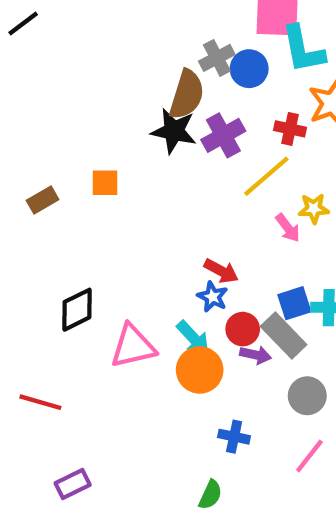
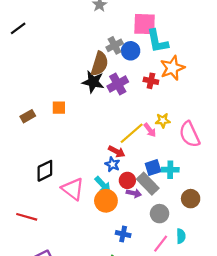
yellow line: (266, 176) -> (132, 133), moved
pink triangle: (133, 346) -> (73, 189), turned 50

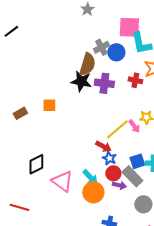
purple cross: (118, 84) -> (104, 83), turned 36
blue star: (112, 164) -> (109, 158), moved

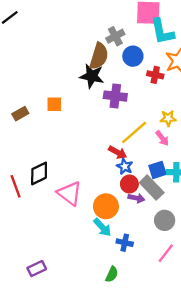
blue circle: (116, 52) -> (133, 56), moved
purple cross: (104, 83) -> (115, 96), moved
pink arrow: (134, 126) -> (162, 138), moved
cyan arrow: (90, 177) -> (102, 227), moved
red line: (19, 207) -> (16, 186), moved, turned 54

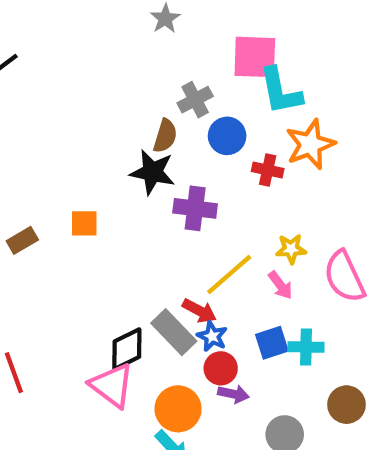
brown semicircle: (99, 56) -> (165, 136), size x0.7
black diamond: (39, 173) -> (127, 349), moved
gray rectangle: (152, 188) -> (174, 332), moved

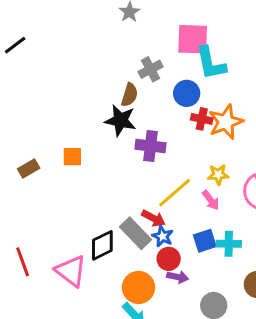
blue circle: (227, 136) -> (187, 93), moved
orange star: (310, 144) -> (226, 122), moved
pink triangle: (112, 385) -> (71, 271), moved

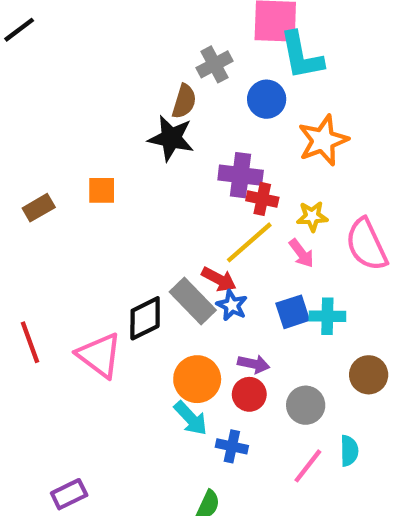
red cross: (202, 119) -> (262, 199), moved
purple cross: (151, 146) -> (241, 175), moved
red circle: (169, 259) -> (249, 394), moved

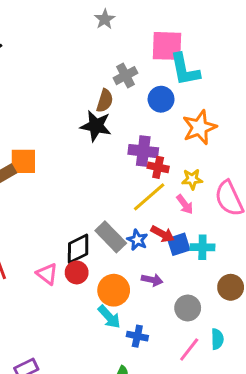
orange square: (102, 190) -> (23, 161), moved, size x1.4
red arrow: (219, 279) -> (163, 234), moved
pink triangle: (99, 355) -> (47, 274), size x0.7
red circle: (249, 394) -> (77, 272), moved

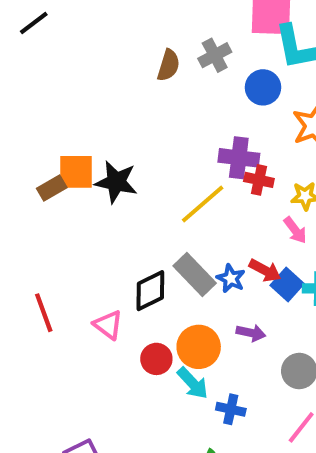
brown semicircle: (105, 101) -> (168, 65), moved
black star: (96, 126) -> (116, 182), moved
yellow line: (149, 197) -> (203, 204), moved
blue square: (179, 244) -> (287, 285), turned -30
red circle: (77, 272) -> (156, 359), moved

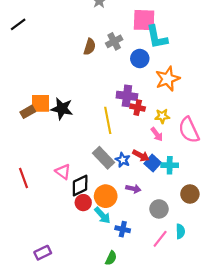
yellow line: (203, 204) -> (108, 120), turned -60
black diamond: (150, 291) -> (80, 185), moved
pink triangle: (108, 325) -> (63, 172), moved

